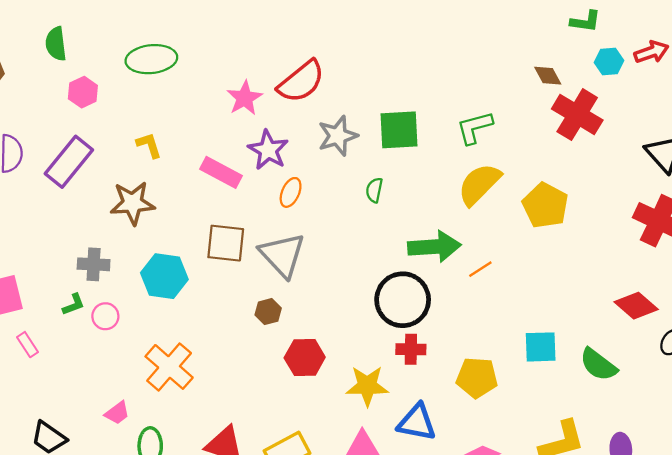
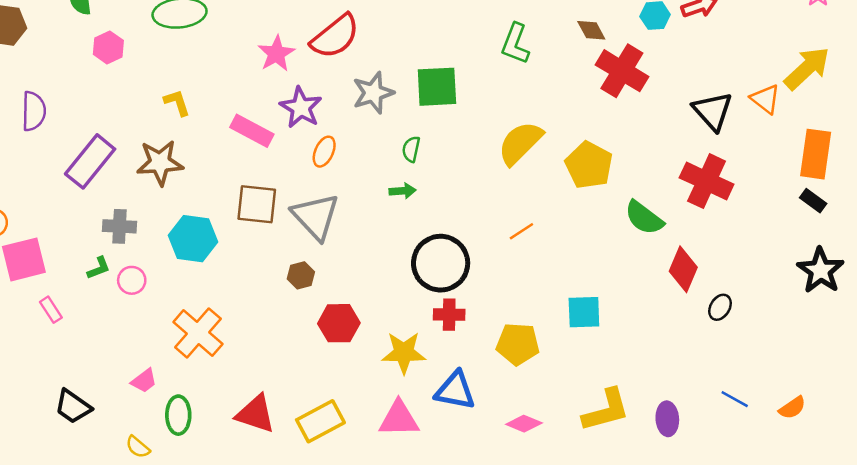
green L-shape: (475, 128) -> (515, 44), moved, turned -54
purple rectangle: (69, 162) -> (90, 161), moved
green arrow: (434, 247) -> (403, 191), moved, size x0.5
red diamond: (636, 306) -> (683, 269), turned 72
green semicircle: (598, 365) -> (644, 218), moved

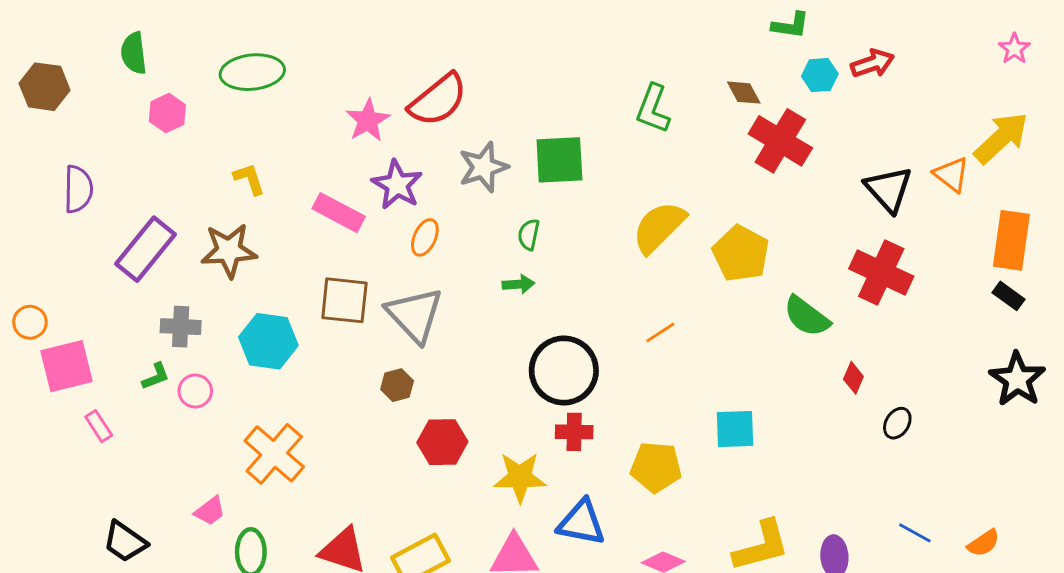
red diamond: (683, 269) -> (853, 378), size x0.6

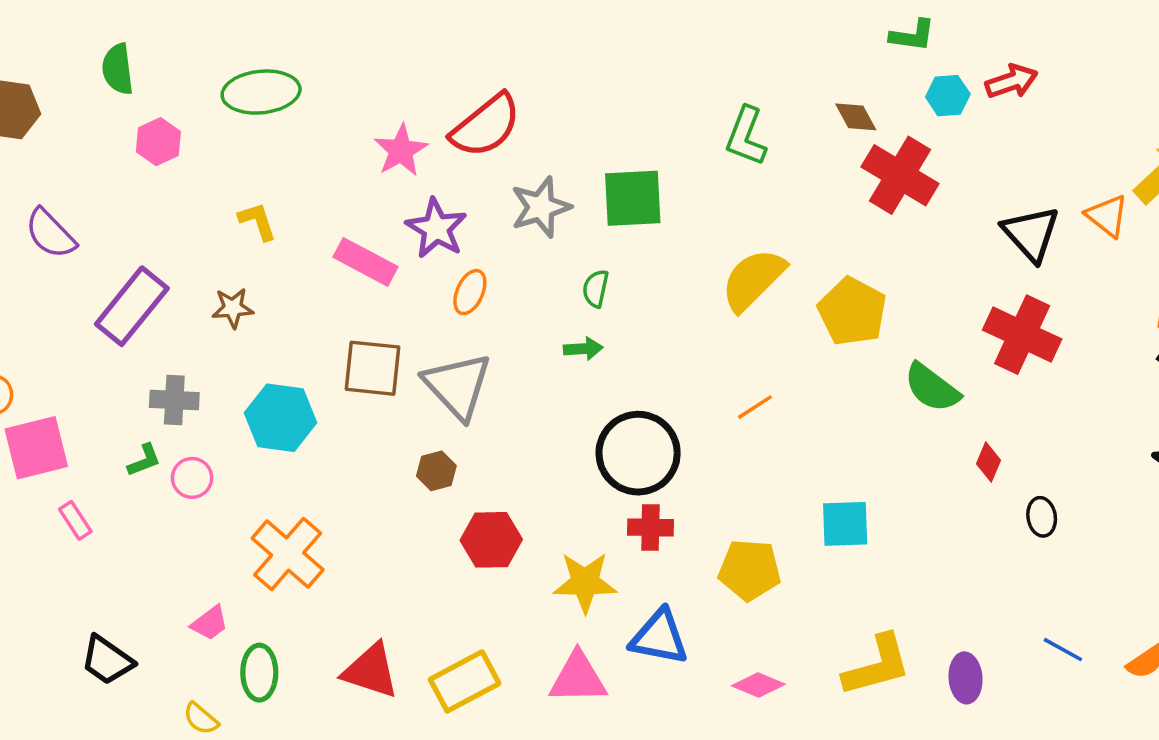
purple semicircle: (78, 189) -> (50, 234), turned 135
brown star: (229, 251) -> (233, 308), size x0.6
black ellipse: (897, 423) -> (1042, 517), turned -40

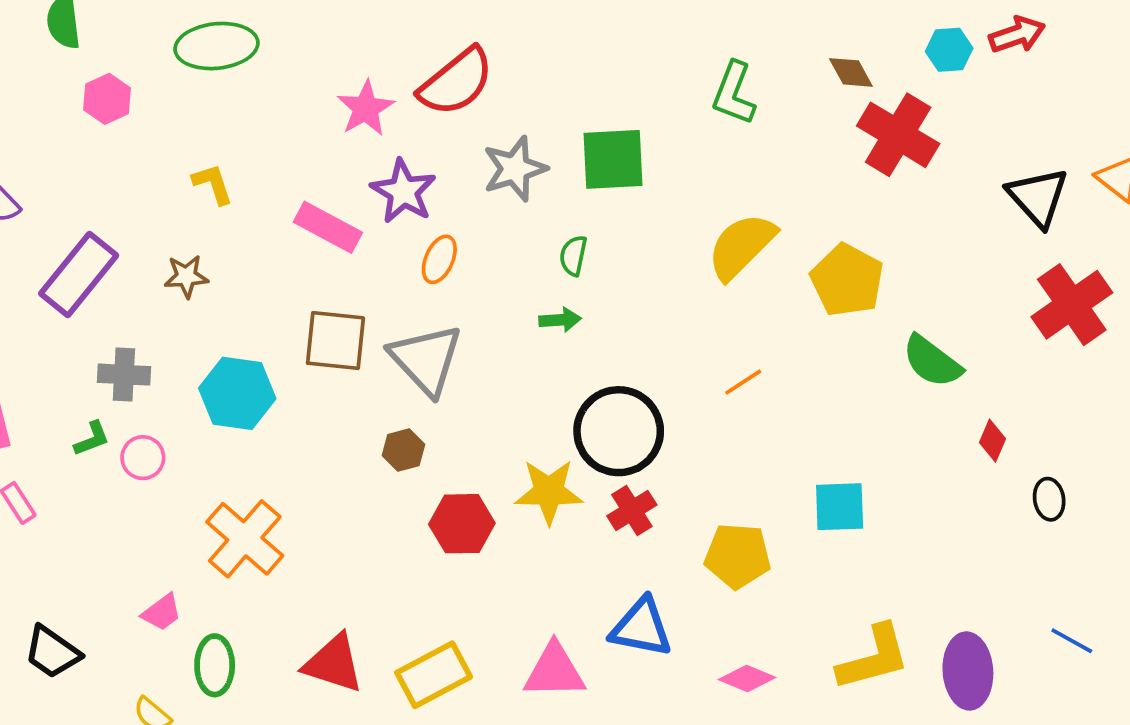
red cross: (1022, 335) -> (1072, 305), moved, turned 30
red cross: (650, 527) -> (632, 510), turned -33
yellow star: (585, 582) -> (549, 492), moved
purple ellipse: (966, 678) -> (968, 671), size x1.4

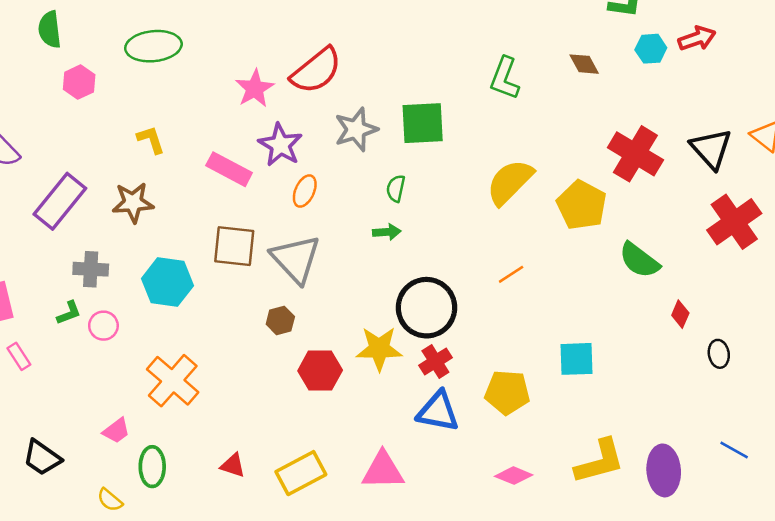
red cross: (898, 135) -> (635, 154), moved
brown star: (186, 276) -> (133, 203), size x1.4
blue triangle: (641, 628) -> (438, 411), moved
red triangle: (334, 663) -> (233, 465), size x0.6

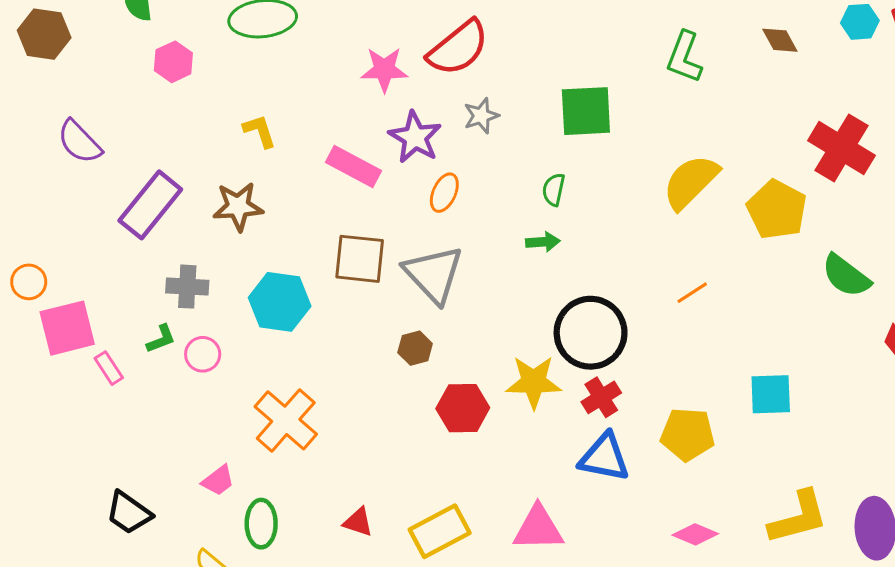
pink star: (255, 88) -> (384, 69), turned 30
gray star: (356, 129) -> (481, 116), moved, size x0.7
pink rectangle: (19, 356) -> (109, 368), moved

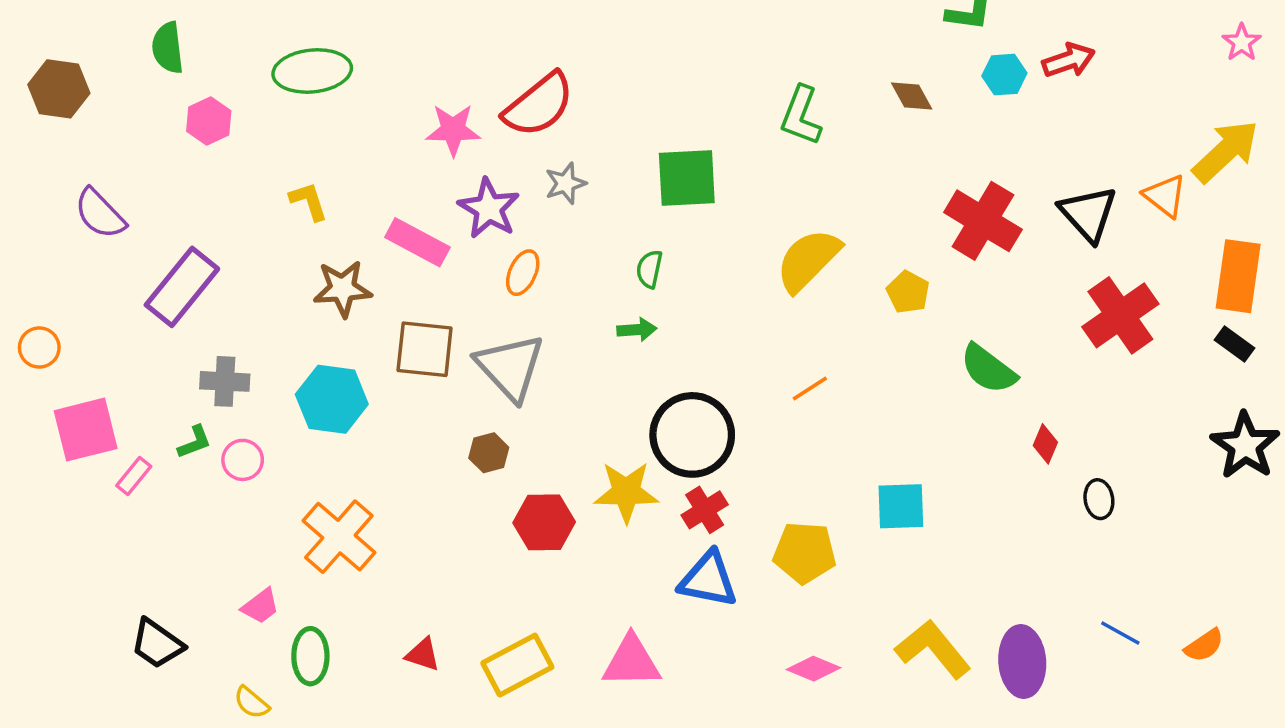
brown star: (238, 206) -> (343, 289), moved
yellow pentagon: (777, 210) -> (908, 292), size x0.6
orange circle: (29, 282) -> (39, 348), moved
pink rectangle: (109, 368) -> (134, 476), turned 72
yellow L-shape: (798, 517) -> (933, 649), turned -114

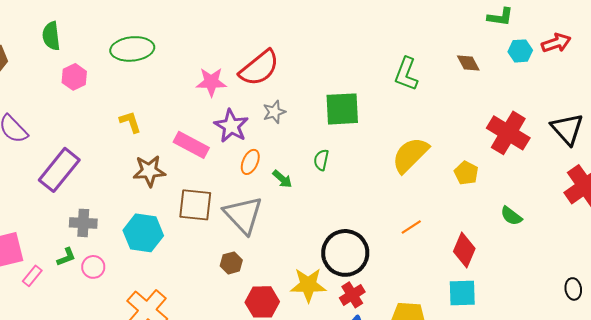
green arrow: (637, 330) -> (282, 179), moved, turned 45
green semicircle: (988, 369) -> (511, 216), size x0.7
red diamond: (1045, 444) -> (464, 250), moved, size x1.6

